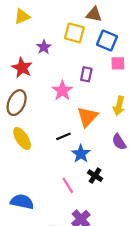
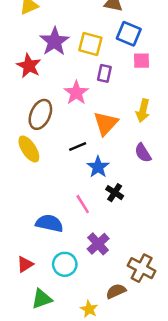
yellow square: (74, 33) -> (90, 44), moved
purple star: (44, 47) -> (54, 41), size x1.6
brown ellipse: (17, 103) -> (40, 114), moved
blue semicircle: (22, 202) -> (49, 223), moved

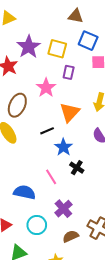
brown semicircle: (116, 291) -> (71, 236), moved

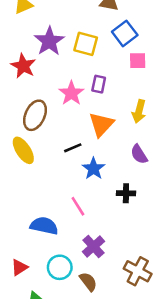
blue square: (88, 41) -> (125, 33), turned 30
purple rectangle: (69, 72) -> (99, 84), moved
black cross: (77, 168) -> (126, 193), moved, turned -32
brown semicircle: (71, 236) -> (88, 282), moved, turned 77

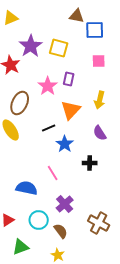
blue square: (125, 33) -> (95, 30), moved, turned 36

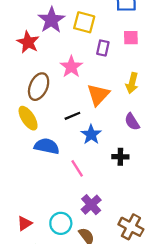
purple rectangle: (69, 79) -> (103, 48), moved
blue semicircle: (27, 188) -> (47, 146), moved

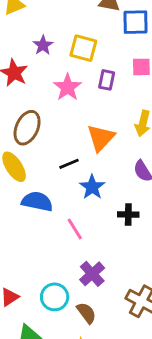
purple star: (51, 20) -> (43, 45), size x0.6
pink star: (71, 67) -> (68, 87), moved

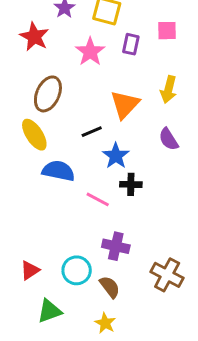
black cross: (128, 215) -> (131, 184), moved
pink line: (75, 229) -> (98, 199), turned -30
purple cross: (92, 274) -> (116, 246), turned -35

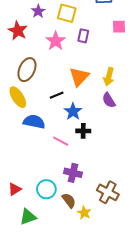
pink square: (167, 31) -> (119, 27), moved
yellow arrow: (169, 89) -> (109, 77), moved
yellow star: (105, 323) -> (84, 213), moved

